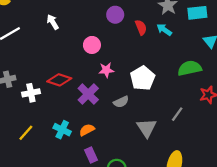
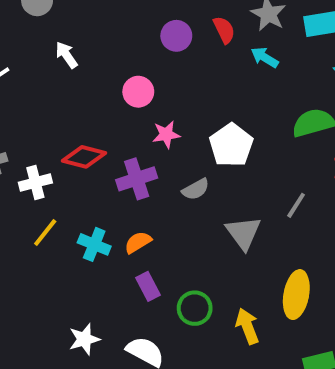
red semicircle: (141, 27) -> (224, 30), moved
purple cross: (88, 94) -> (137, 179), turned 30
yellow line: (26, 133) -> (45, 232), moved

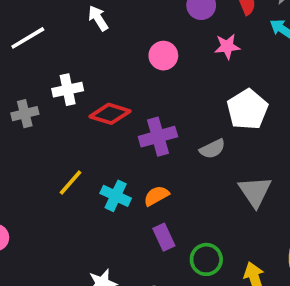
pink star: (166, 134) -> (227, 46), moved
white cross: (35, 183) -> (68, 90), moved

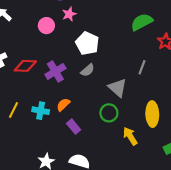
pink star: (227, 46) -> (69, 14), moved
white pentagon: (247, 109) -> (87, 43), moved
green circle: (206, 259) -> (109, 113), moved

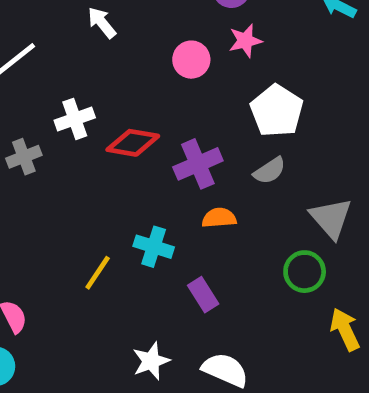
orange semicircle: (63, 105) -> (219, 218), moved, turned 32
yellow line: (14, 110) -> (98, 273), moved
purple rectangle: (74, 127) -> (203, 295), moved

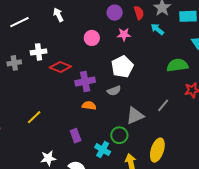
pink star: (245, 41) -> (124, 34), moved
gray triangle: (331, 218) -> (135, 116), turned 36
cyan cross: (154, 247) -> (103, 150), moved

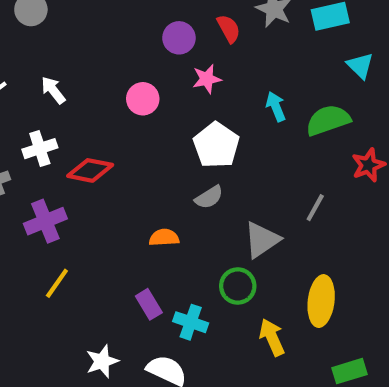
white arrow: (58, 15) -> (53, 90), moved
cyan arrow: (157, 29) -> (276, 107), moved, turned 40
purple cross: (85, 81) -> (45, 221), moved
cyan cross: (103, 150) -> (191, 322), moved

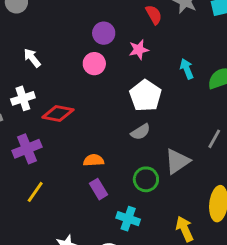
purple circle: (179, 38) -> (104, 33), moved
orange semicircle: (164, 238) -> (94, 160), moved
green circle: (238, 286) -> (146, 179), moved
purple rectangle: (149, 304) -> (99, 189), moved

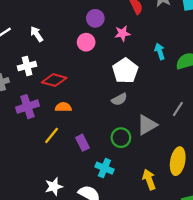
orange semicircle: (94, 160) -> (63, 107), moved
yellow line: (35, 192) -> (52, 135), moved

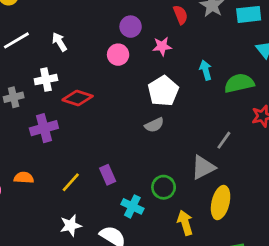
orange semicircle: (63, 107) -> (24, 178), moved
gray triangle: (147, 125) -> (203, 167), moved
yellow line: (52, 135) -> (71, 182), moved
green circle: (121, 138) -> (164, 187), moved

